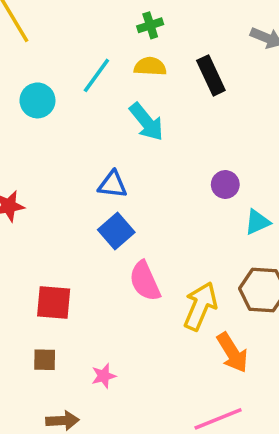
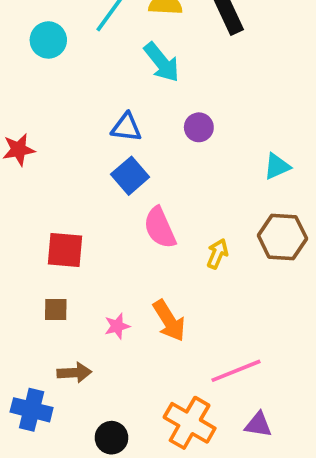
purple circle: (225, 185) -> (199, 127), moved
yellow arrow: (200, 306) -> (217, 254), size x0.6
orange arrow: (232, 353) -> (169, 321), moved

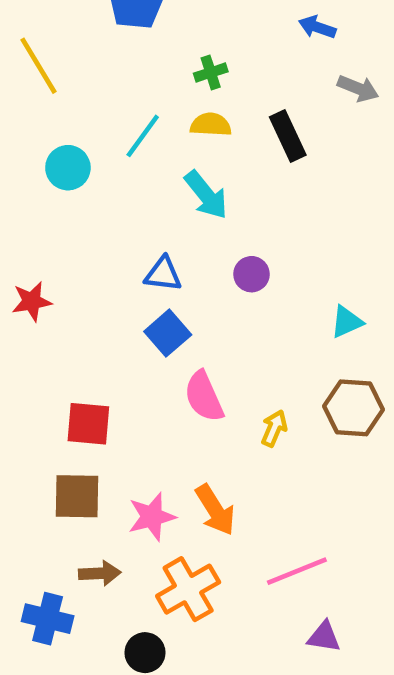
brown square: (56, 309) -> (77, 496), size x1.6
pink star: (117, 326) -> (152, 517), size x1.5
orange cross: (190, 423) -> (188, 589), moved, turned 30

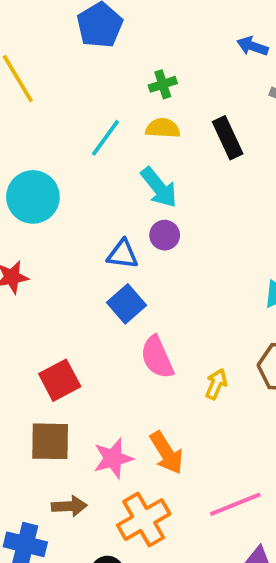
cyan circle: (68, 168) -> (33, 197), moved, size x1.4
purple circle: (251, 274) -> (165, 235), moved
red square: (88, 424) -> (60, 380), turned -33

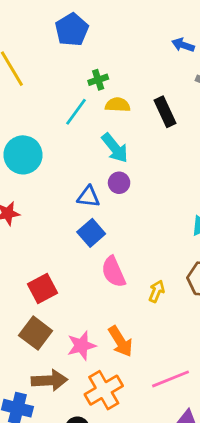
green cross: (163, 84) -> (98, 80), moved
brown square: (50, 441) -> (36, 333), turned 36
brown arrow: (69, 506) -> (49, 380), size x1.4

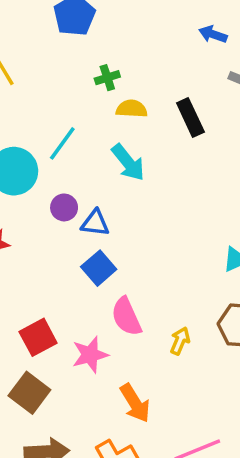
cyan line: (76, 112) -> (62, 143), moved
purple circle: (119, 183) -> (64, 207), moved
pink star: (81, 346) -> (90, 355), moved

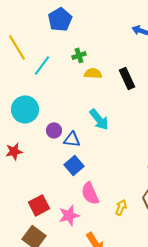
cyan line: (62, 143) -> (42, 65), moved
cyan arrow: (128, 162) -> (99, 119), moved

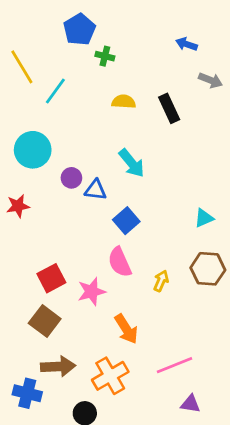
green cross: (79, 55) -> (105, 56), moved, turned 32
blue square: (74, 165) -> (126, 221), moved

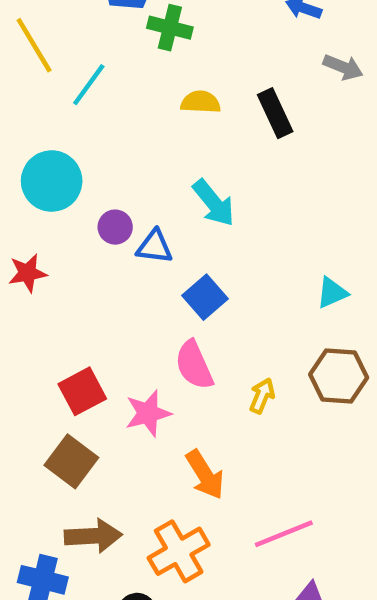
green cross: (105, 56) -> (170, 28), size x1.4

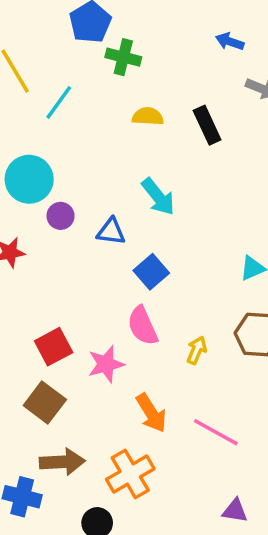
purple circle: (115, 227) -> (61, 216), moved
pink line: (284, 534) -> (216, 432), moved, turned 51

